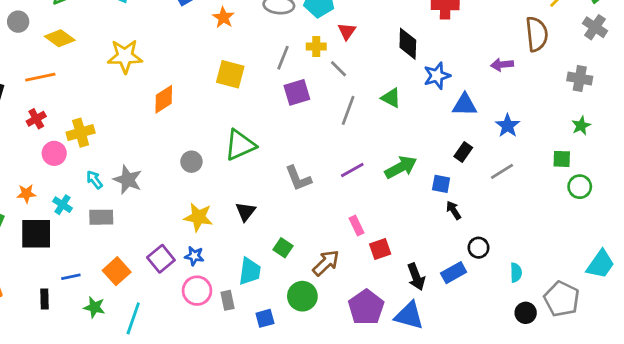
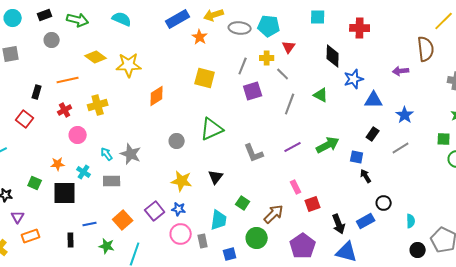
yellow diamond: (60, 38) -> (96, 57), moved
yellow cross: (81, 133) -> (98, 105), moved
blue triangle: (409, 316) -> (347, 252), moved

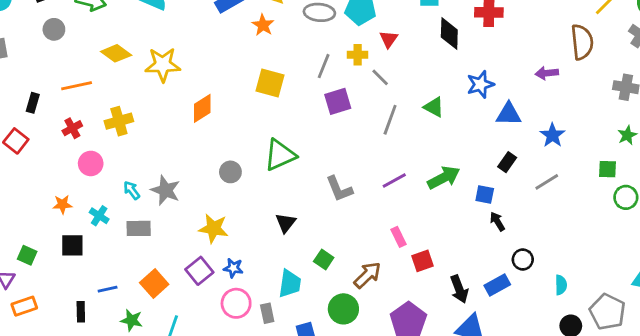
black diamond: (333, 56) -> (449, 34), moved
yellow star: (182, 181) -> (214, 228), moved
green square: (35, 183) -> (27, 255), moved
black square: (65, 193) -> (72, 245), size x0.7

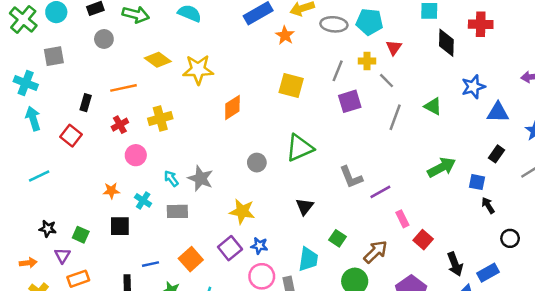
purple line: (394, 180) -> (380, 192), moved
red square: (423, 261) -> (423, 240), turned -30
blue rectangle: (497, 285) -> (488, 273), moved

